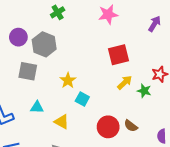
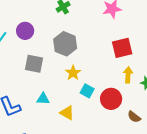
gray hexagon: (44, 44) -> (65, 44), moved
yellow arrow: (125, 83) -> (128, 75), turned -42
red circle: (108, 127) -> (111, 99), moved

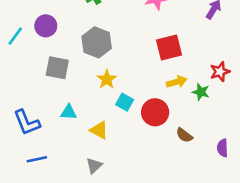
yellow arrow: (128, 75) -> (177, 82), turned 70

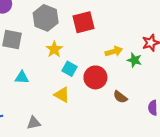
red square: (169, 47) -> (84, 22), moved
yellow triangle: (99, 130) -> (62, 95), moved
gray triangle: (94, 166) -> (34, 123), moved, turned 32

